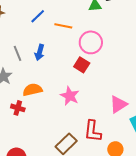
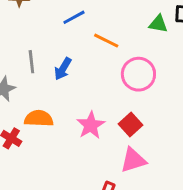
red square: (82, 65) -> (130, 125), moved
pink star: (70, 96) -> (91, 125), moved
pink triangle: (118, 104) -> (133, 160), moved

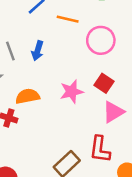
pink star: (91, 125) -> (72, 92), turned 30

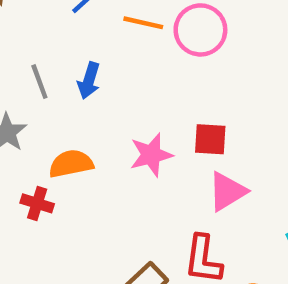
pink circle: (101, 40) -> (200, 30), moved
red square: (104, 83) -> (210, 139), turned -30

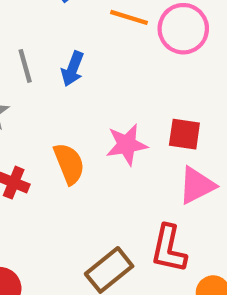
orange semicircle: (71, 164) -> (69, 164), moved, turned 75

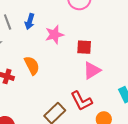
pink star: (127, 145) -> (54, 35), moved
red L-shape: (169, 249) -> (81, 101), turned -35

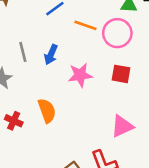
red square: (84, 47) -> (121, 74), moved

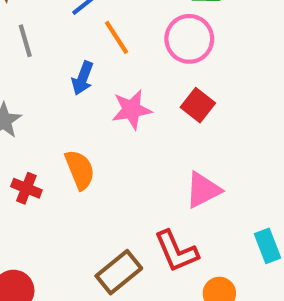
orange line: (85, 25) -> (116, 37), moved, turned 40
gray line: (23, 52) -> (25, 41), moved
red square: (121, 74) -> (198, 105), turned 30

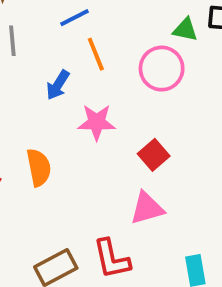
red square: (198, 105) -> (154, 155), moved

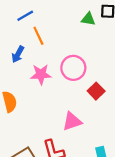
pink circle: (162, 69) -> (73, 68), moved
red square: (154, 155) -> (96, 91), moved

